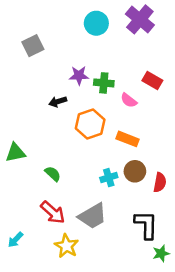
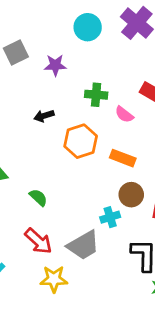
purple star: (79, 75) -> (55, 65), moved
cyan cross: (109, 178) -> (110, 217), moved
yellow star: (66, 246) -> (54, 279), turned -30

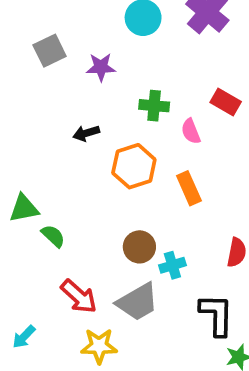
pink semicircle: (124, 114) -> (191, 131), turned 30
orange rectangle: (123, 158) -> (189, 188), turned 45
brown circle: (131, 195) -> (139, 247), moved
green semicircle: (38, 197) -> (53, 236), moved

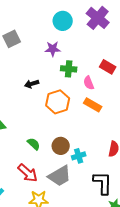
purple star: (101, 67) -> (53, 49), moved
orange rectangle: (189, 188) -> (93, 105), moved, turned -36
green semicircle: (53, 236) -> (34, 144), moved

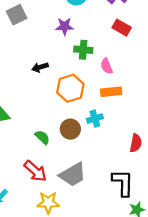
red rectangle: (108, 67) -> (122, 28), moved
orange rectangle: (93, 105) -> (111, 92), turned -36
brown circle: (61, 146) -> (70, 129), moved
cyan cross: (79, 156) -> (95, 119), moved

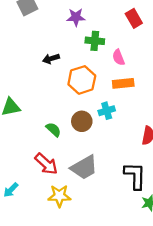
red rectangle: (122, 28) -> (134, 18), turned 30

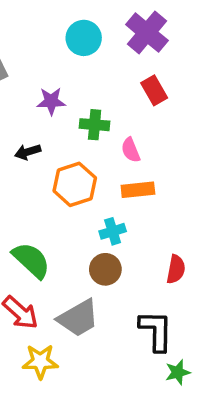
purple star: (76, 17) -> (51, 101), moved
brown circle: (82, 121) -> (105, 269), moved
green semicircle: (53, 130) -> (31, 260), size x1.6

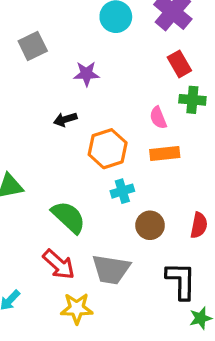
green cross: (95, 125) -> (192, 100), moved
cyan cross: (113, 231) -> (122, 191), moved
brown circle: (105, 269) -> (150, 225), moved
gray trapezoid: (78, 318) -> (111, 269), turned 39

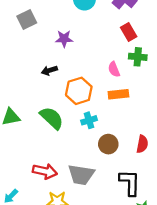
green semicircle: (69, 217) -> (52, 118), moved
red arrow: (59, 264) -> (45, 171), turned -30

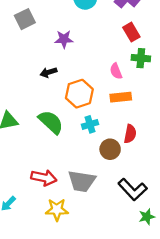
red semicircle: (142, 144) -> (130, 134), moved
black L-shape: (130, 183) -> (133, 189), turned 136

